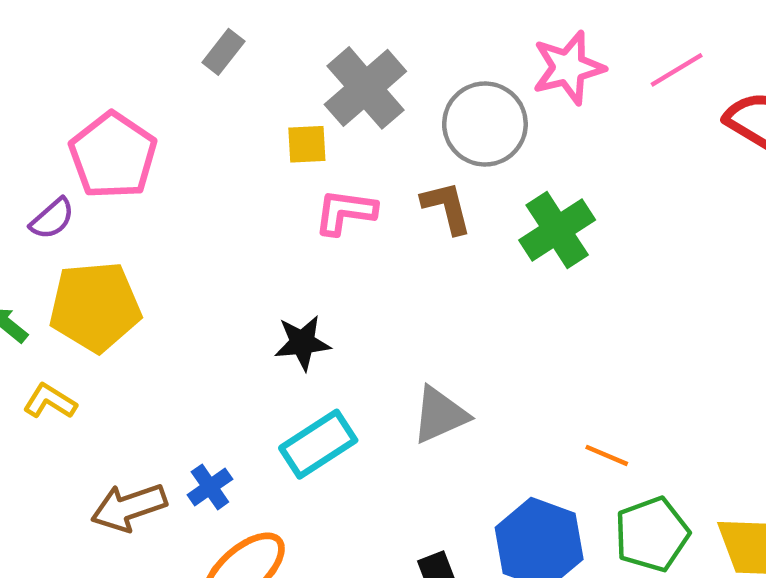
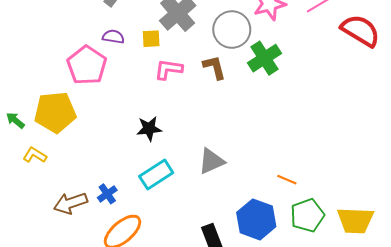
pink pentagon: (113, 156) -> (87, 65), moved
purple semicircle: (52, 219) -> (113, 37), moved, turned -130
green cross: (557, 230) -> (264, 58), moved

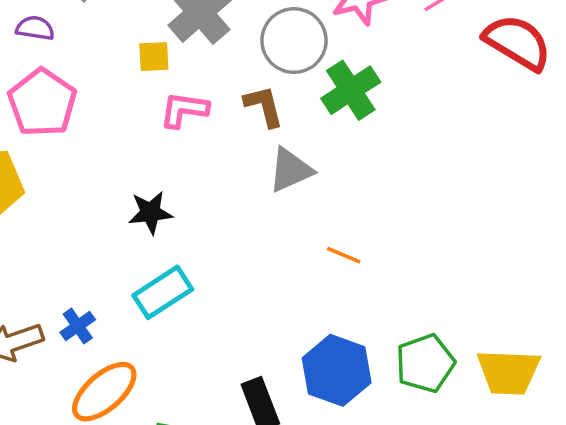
purple semicircle: (113, 37) -> (35, 28), moved
gray triangle: (211, 161) -> (290, 170), moved
orange line: (287, 180) -> (344, 255), moved

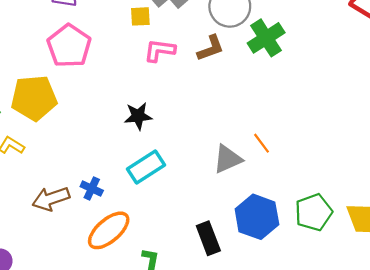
brown L-shape: (264, 106) -> (211, 48), turned 84
gray triangle: (290, 170) -> (228, 159), moved
orange line: (344, 255) -> (261, 143), turned 30
blue cross: (78, 326) -> (92, 189), turned -30

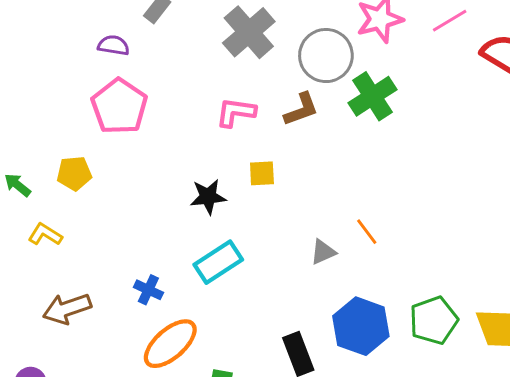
yellow square: (140, 16) -> (262, 173), moved
yellow pentagon: (34, 98) -> (74, 173), size x0.6
gray triangle: (228, 159) -> (323, 252), size x0.7
brown arrow: (51, 199) -> (67, 309), moved

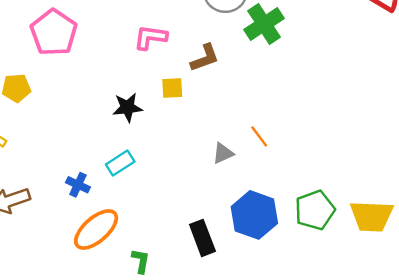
brown L-shape: (301, 109) -> (205, 58), moved
cyan rectangle: (218, 262) -> (120, 163), moved, size x0.7

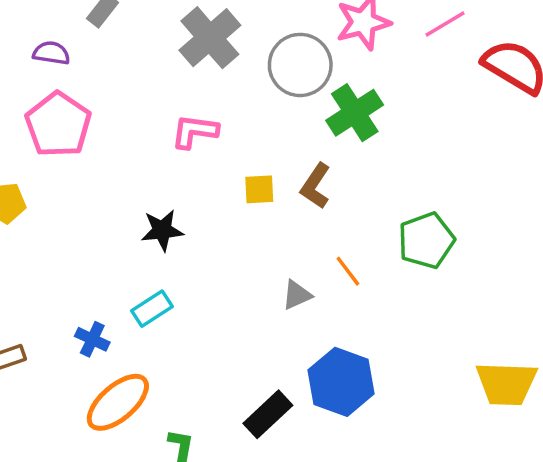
brown L-shape: (205, 58) -> (316, 186), moved, turned 144
yellow square: (172, 88) -> (259, 189), moved
green pentagon: (315, 210) -> (426, 240), moved
black rectangle: (202, 238) -> (268, 414), turned 68

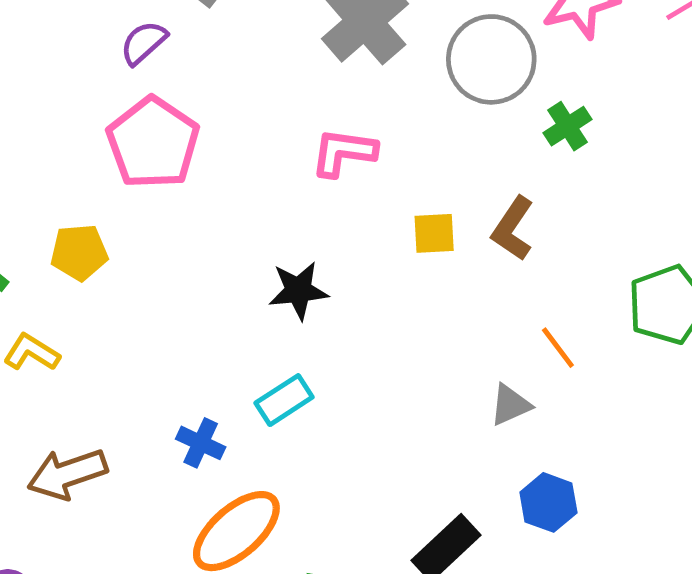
purple semicircle: (51, 53) -> (143, 43), turned -51
green cross: (355, 113) -> (568, 126), size x0.6
gray triangle: (297, 295) -> (510, 405), moved
blue hexagon: (341, 382) -> (548, 502), size x0.6

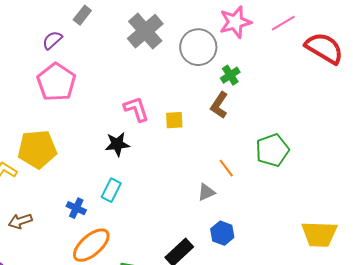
pink L-shape: (344, 152) -> (136, 109), moved, turned 64
brown L-shape: (513, 229) -> (219, 105), moved
yellow pentagon: (79, 252) -> (37, 149), moved, size x1.6
cyan rectangle: (284, 400) -> (111, 190), turned -30
brown arrow: (67, 474) -> (20, 221), size x0.7

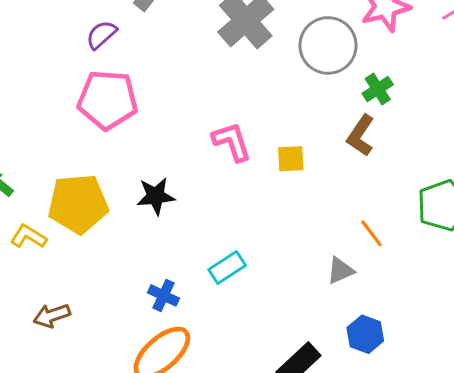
pink pentagon: (56, 82) -> (108, 100), turned -30
black star: (117, 144) -> (156, 196), moved
cyan rectangle: (111, 190) -> (227, 267), moved, turned 30
blue cross: (76, 208) -> (163, 295), moved

